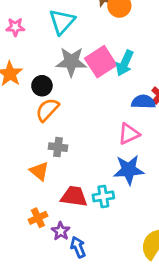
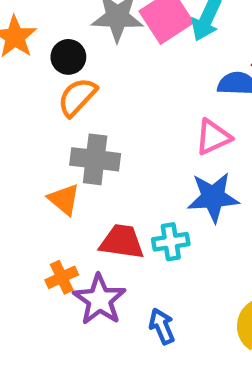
gray cross: (58, 147) -> (95, 159), size x1.5
purple star: (61, 231) -> (100, 300), size x1.6
blue arrow: (78, 247) -> (162, 326), moved

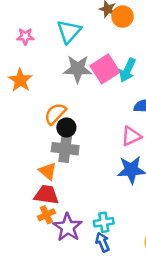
black circle: (68, 57) -> (66, 127), moved
red trapezoid: (122, 242) -> (46, 195), moved
cyan cross: (171, 242) -> (104, 222), moved

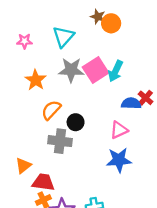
orange star: (20, 80) -> (36, 80), moved
black circle: (66, 127) -> (76, 122), moved
orange triangle: (48, 171) -> (23, 166), moved, turned 42

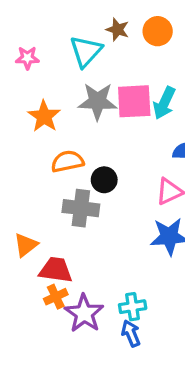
brown star: (98, 17) -> (118, 30), moved
pink square: (96, 70) -> (134, 101), turned 30
orange semicircle: (51, 110) -> (67, 161), turned 35

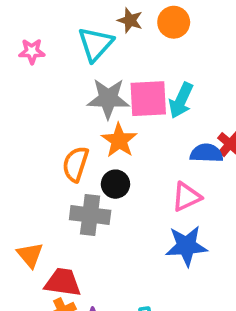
orange star: (44, 116) -> (119, 140), moved
orange semicircle: (67, 161) -> (75, 164), turned -60
orange triangle: (26, 245) -> (30, 255), turned -32

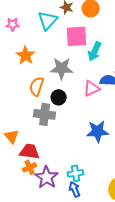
gray star: (108, 99) -> (62, 68), moved
pink square: (148, 99) -> (77, 36), moved
orange star: (119, 140) -> (26, 55), moved
pink triangle: (186, 197) -> (92, 88), moved

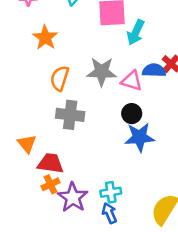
gray star: (62, 68) -> (102, 72), moved
pink triangle: (92, 88) -> (132, 81), turned 42
black circle: (59, 97) -> (132, 114), moved

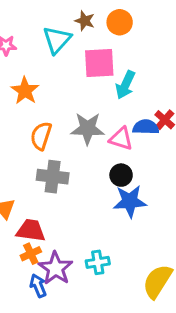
blue arrow: (109, 213) -> (38, 286), moved

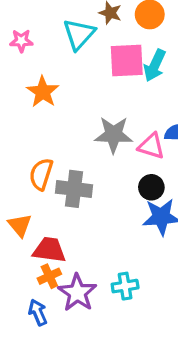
cyan arrow: (125, 85) -> (155, 65), moved
orange semicircle: (41, 136) -> (41, 174), moved
blue arrow: (38, 286) -> (38, 312), moved

